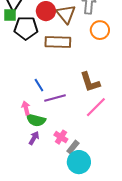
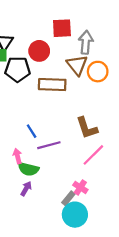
brown triangle: (66, 14) -> (77, 65), moved
pink cross: (61, 137) -> (80, 187), moved

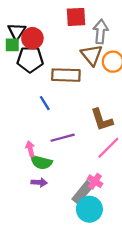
red circle: (39, 51) -> (32, 38), moved
blue line: (32, 131) -> (45, 103), moved
purple arrow: (26, 189) -> (39, 182), turned 64
gray rectangle: (68, 198) -> (83, 192), size x1.5

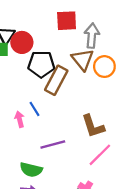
black pentagon: (30, 59) -> (41, 64), moved
brown rectangle: (66, 75) -> (56, 80), turned -64
pink arrow: (30, 149) -> (20, 119), moved

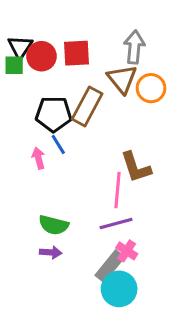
red square: (67, 21) -> (76, 53), moved
black pentagon: (41, 64) -> (54, 114), moved
purple line: (53, 144) -> (116, 224), moved
pink line: (100, 155) -> (118, 190), moved, turned -40

